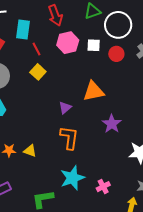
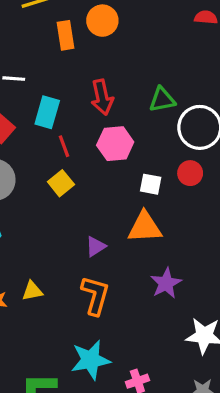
white square: (94, 45) -> (151, 184), moved
yellow triangle: (30, 151) -> (32, 291), moved, turned -40

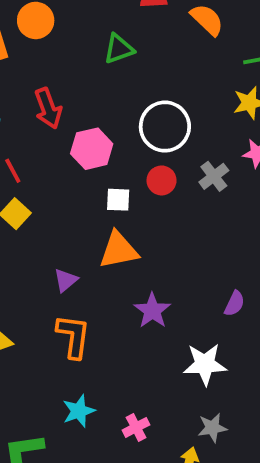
green triangle: (162, 100) -> (119, 49), moved
pink hexagon: (115, 144) -> (92, 149), moved
cyan star: (91, 360) -> (79, 411), size x0.7

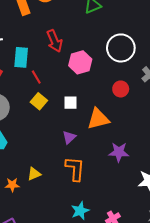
red circle: (162, 180) -> (121, 89), moved
white square: (118, 200) -> (70, 103), moved
purple star: (152, 311) -> (119, 152), turned -30

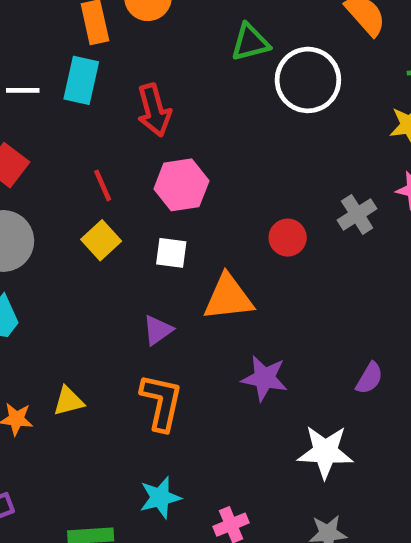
white circle: (121, 48) -> (308, 80), moved
cyan rectangle: (21, 57) -> (81, 80), moved
pink hexagon: (80, 62) -> (181, 185), moved

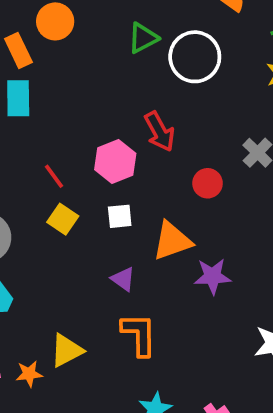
red arrow: (154, 110) -> (160, 132), moved
purple triangle: (158, 330) -> (123, 279), turned -36
purple star: (264, 378) -> (213, 276), moved
yellow triangle: (68, 401) -> (66, 350), size x1.4

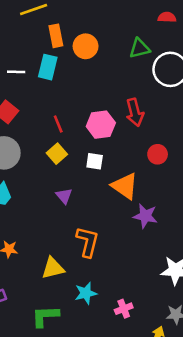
orange circle: (55, 21) -> (86, 46), moved
orange triangle: (172, 241) -> (125, 186), turned 40
purple triangle: (123, 279) -> (64, 196), moved
yellow triangle: (66, 350) -> (53, 268), moved

